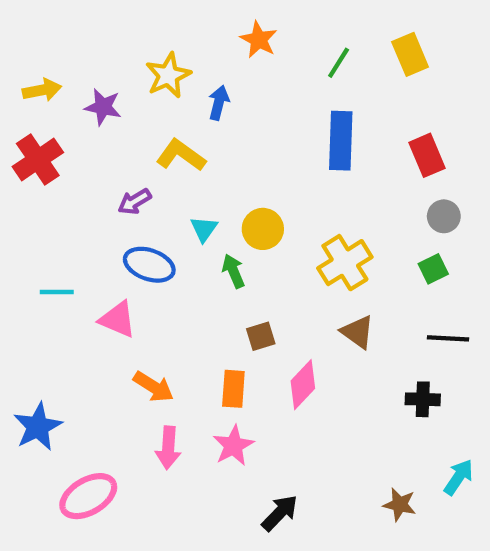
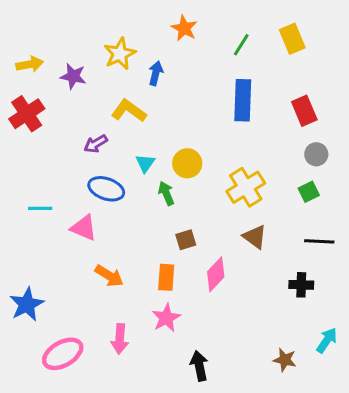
pink arrow: (168, 448) -> (120, 339), moved
black arrow: (280, 513) -> (199, 366), turned -56

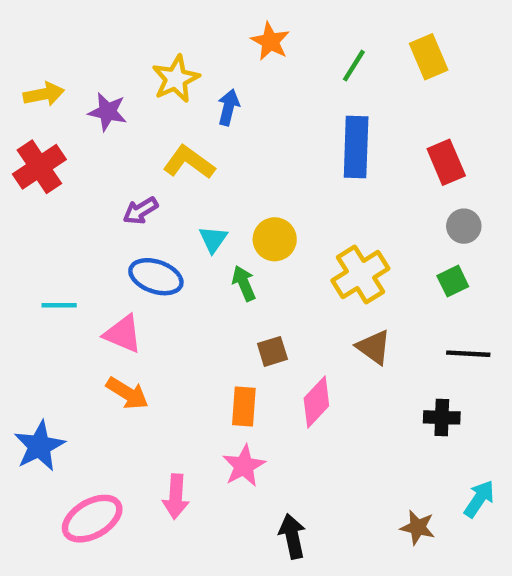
orange arrow: (109, 276) -> (127, 393), moved

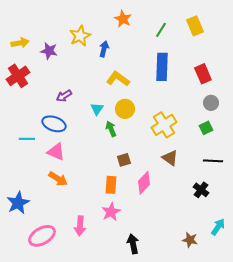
yellow L-shape: (189, 162) -> (118, 79), moved
blue ellipse: (156, 277) -> (54, 124), moved
black cross: (442, 417) -> (201, 190), turned 35

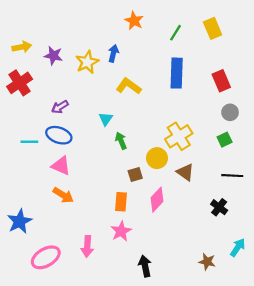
yellow star: (80, 36) -> (87, 62), moved
purple arrow: (64, 96) -> (60, 107), moved
yellow circle: (125, 109) -> (157, 158), moved
cyan line: (27, 139) -> (29, 142), moved

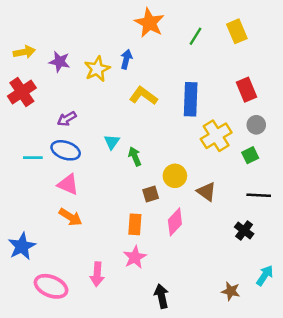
orange star: (134, 21) -> (149, 23), size x1.4
blue rectangle: (177, 73) -> (191, 99), moved
cyan triangle: (106, 119) -> (112, 142), moved
yellow cross: (179, 136) -> (216, 136), moved
pink ellipse: (46, 257) -> (51, 286), turned 52

